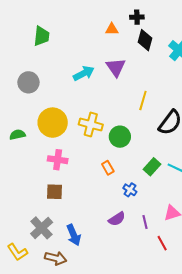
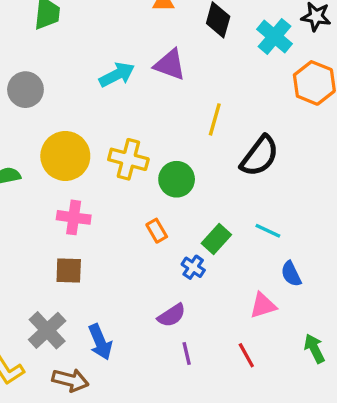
purple triangle: (116, 67) -> (170, 65), turned -35
green rectangle: (152, 167) -> (216, 239), moved
purple line: (145, 222) -> (187, 354), moved

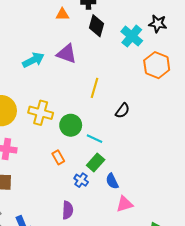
black semicircle: (260, 156) -> (122, 111), size x0.6
cyan line: (268, 231) -> (94, 139), moved
blue semicircle: (291, 274) -> (112, 181), moved
purple semicircle: (172, 315) -> (68, 210), turned -54

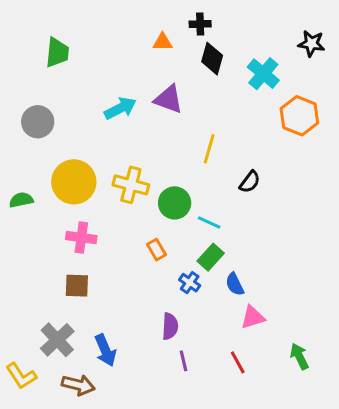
black star: (158, 24) -> (311, 44), moved

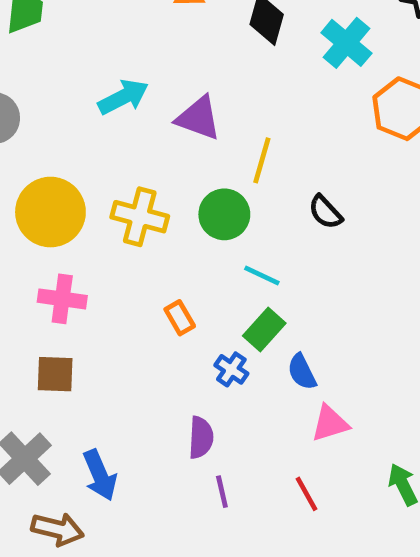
purple triangle: (169, 99) -> (198, 118), moved
black semicircle: (250, 182) -> (325, 212), turned 100
green circle: (175, 203) -> (224, 214), moved

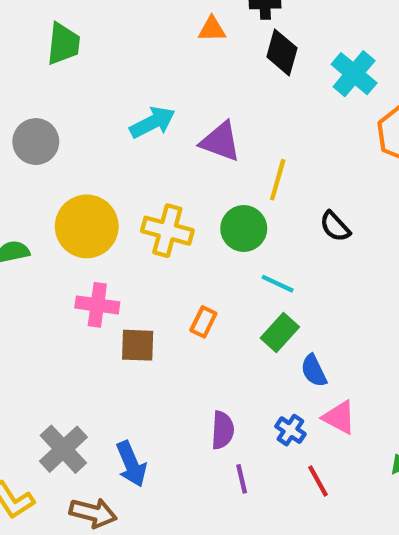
orange rectangle: (180, 318) -> (203, 322), turned 56
blue cross: (231, 369) -> (290, 430), moved
brown square: (55, 374) -> (138, 345), moved
pink triangle: (330, 423) -> (339, 417), turned 45

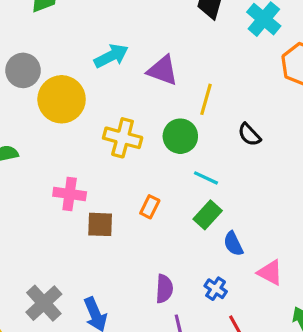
yellow circle: (87, 226) -> (62, 99), moved
pink triangle: (339, 417) -> (270, 273), moved

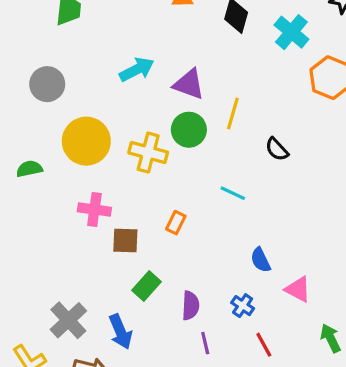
yellow circle: (62, 99) -> (86, 141), moved
green circle: (180, 136) -> (189, 130), moved
green rectangle: (208, 215) -> (147, 286), moved

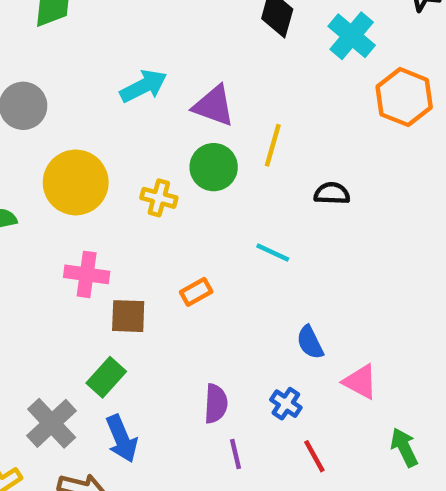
black semicircle: (277, 149) -> (332, 193), turned 135
yellow cross: (148, 153) -> (159, 198), size x0.7
orange rectangle: (176, 223) -> (196, 292), turned 35
green rectangle: (147, 286) -> (106, 377), moved

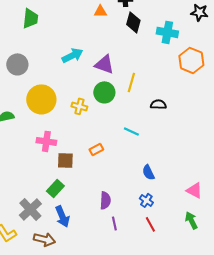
cyan cross: (352, 36) -> (167, 32), turned -30
pink triangle: (360, 382) -> (194, 190), moved
blue cross: (286, 404) -> (146, 200), moved

